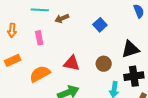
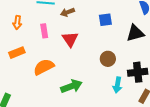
blue square: (100, 25) -> (105, 20), turned 32
black triangle: (130, 49) -> (135, 33), moved
red triangle: (72, 63) -> (70, 39), moved, turned 42

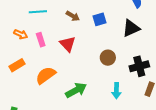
brown arrow: (67, 12) -> (73, 16), moved, turned -120
orange arrow: (17, 23) -> (21, 34), moved, turned -64
cyan arrow: (117, 85) -> (116, 91), moved

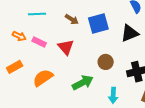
blue square: (99, 19) -> (98, 24), size x1.5
pink rectangle: (41, 40) -> (39, 42), turned -48
green arrow: (76, 90) -> (83, 83), moved

